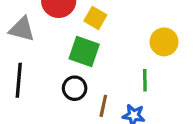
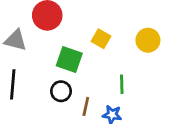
yellow square: (95, 18) -> (101, 39), moved
yellow circle: (164, 42) -> (148, 40), moved

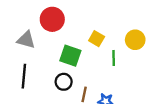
green line: (122, 84) -> (114, 58), moved

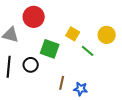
green line: (114, 58) -> (88, 51), turned -48
black circle: (64, 82) -> (31, 65), moved

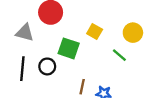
green line: (88, 51) -> (119, 55), moved

